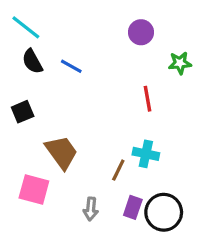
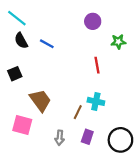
black circle: (164, 212) -> (120, 140), moved

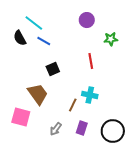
cyan line: (17, 18) -> (34, 23), moved
black square: (15, 74) -> (53, 69), moved
gray arrow: (60, 138) -> (56, 129), turned 32

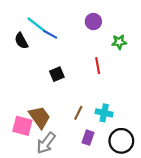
blue line: (44, 41) -> (50, 34), moved
brown trapezoid: (38, 94) -> (40, 117), moved
cyan cross: (90, 95) -> (104, 113), moved
gray arrow: (56, 129) -> (46, 143), moved, size x1.5

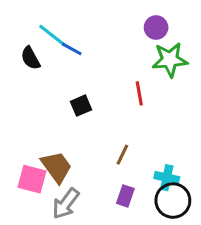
purple circle: (93, 21) -> (156, 28), moved
green star: (119, 42) -> (170, 60), size x1.6
brown line: (78, 113) -> (122, 155), moved
cyan cross: (104, 113) -> (167, 178), moved

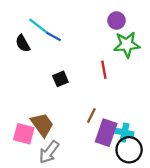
purple rectangle: (125, 196) -> (106, 133), moved, size x1.6

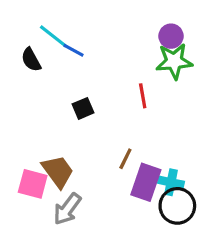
purple circle: (116, 21) -> (171, 36), moved

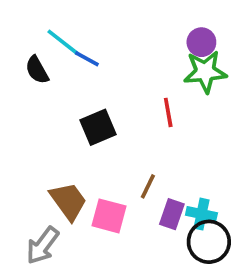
black square: (83, 108) -> (98, 127), size x1.4
purple rectangle: (146, 182) -> (172, 214), size x0.7
pink square: (33, 184) -> (109, 216), moved
gray arrow: (67, 209) -> (43, 245), moved

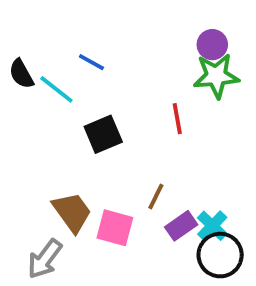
cyan line: (63, 42) -> (56, 89), moved
black semicircle: (37, 70) -> (21, 74), moved
purple rectangle: (172, 214) -> (181, 226), turned 36
cyan cross: (201, 214) -> (212, 226), turned 32

